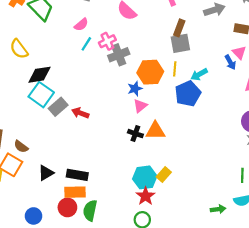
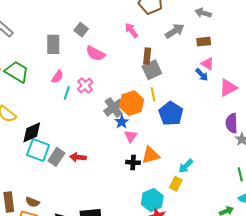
gray cross: (119, 55) -> (114, 108), moved
cyan arrow: (199, 74) -> (186, 166), moved
yellow rectangle: (164, 175) -> (176, 184), moved

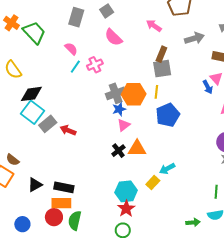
pink arrow: (131, 30) -> (154, 26), turned -35
pink semicircle: (57, 77) -> (71, 49), turned -96
black cross: (133, 162) -> (118, 151), turned 32

